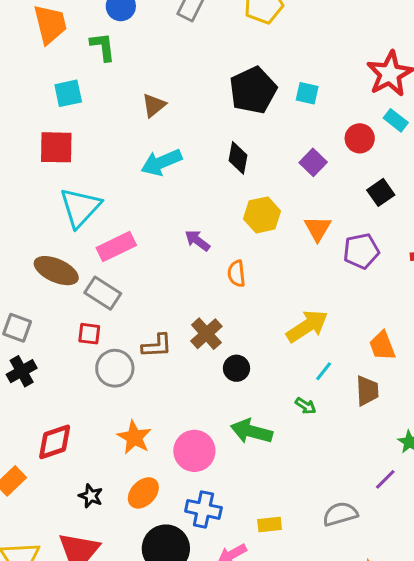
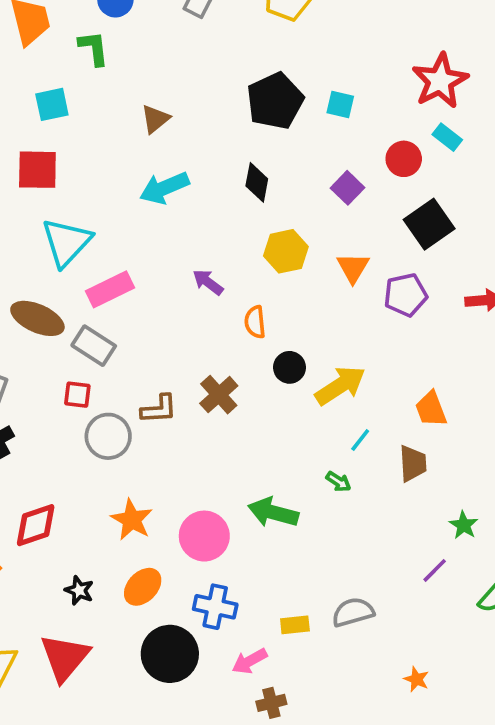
black square: (381, 192) -> (429, 224), size x1.5
black circle: (236, 368) -> (289, 367), moved
gray semicircle: (340, 514) -> (353, 612), moved

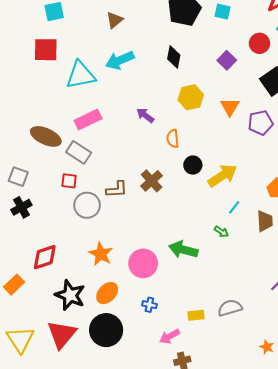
cyan triangle: (66, 242) -> (81, 75), moved, turned 36
black star: (79, 590) -> (70, 295), size x1.8
blue cross: (215, 607) -> (149, 305), size x0.6
black circle: (170, 654) -> (106, 330), moved

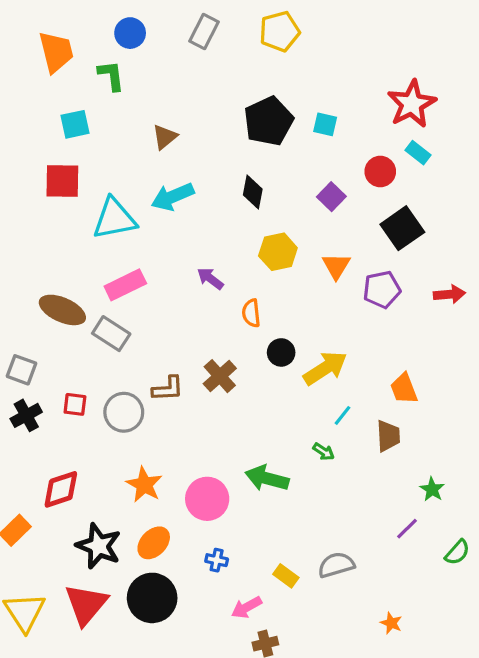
red square: (69, 181) -> (75, 404), moved
yellow rectangle: (196, 315) -> (286, 576), turned 42

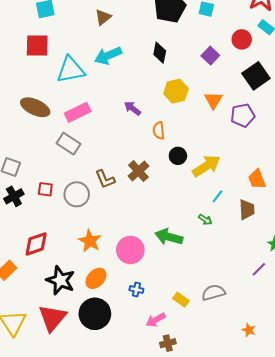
brown ellipse: (62, 310) -> (35, 107), moved
brown L-shape: (168, 389) -> (105, 179), turned 70

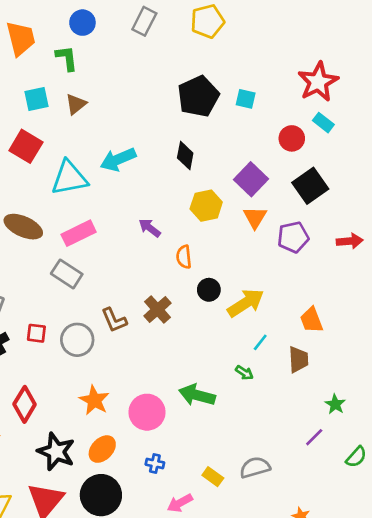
brown triangle: (103, 17) -> (76, 104), moved
red square: (37, 45) -> (26, 146), turned 30
purple square: (210, 56) -> (251, 179), moved, size x1.4
red diamond: (36, 244) -> (25, 404), turned -40

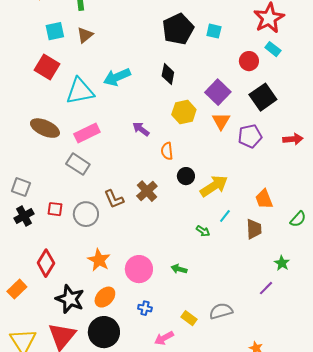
green arrow: (244, 373) -> (203, 231), moved
green arrow: (197, 395) -> (179, 269), moved, size x0.6
green semicircle: (356, 457) -> (298, 219), moved

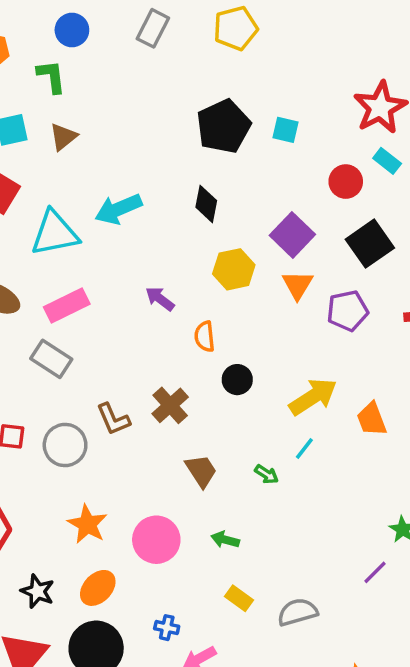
yellow arrow: (214, 186) -> (313, 397), moved
brown trapezoid: (254, 229) -> (201, 471), moved, turned -30
black star: (70, 299) -> (38, 591), size x0.7
blue cross: (145, 308) -> (167, 628), moved
yellow rectangle: (189, 318) -> (239, 598), moved

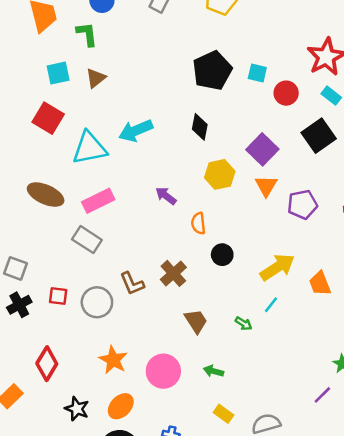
red circle: (346, 182) -> (286, 93), moved
black square: (370, 244) -> (319, 136), moved

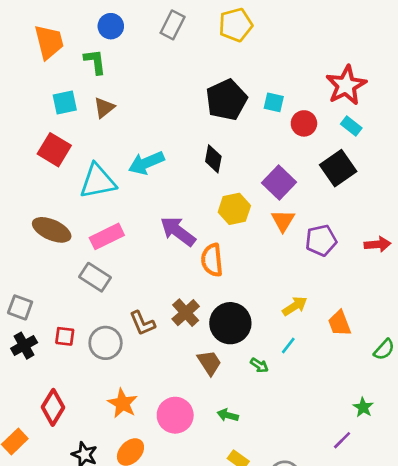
purple arrow: (166, 196) -> (178, 231), size x1.6
orange semicircle: (198, 223) -> (212, 260), size x1.4
black circle: (222, 255) -> (230, 323), moved, size x1.8
yellow arrow: (277, 267) -> (295, 306), size x0.7

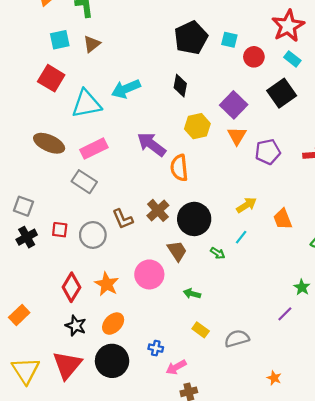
red diamond: (53, 407) -> (71, 287), moved
pink circle: (175, 415) -> (149, 274), moved

